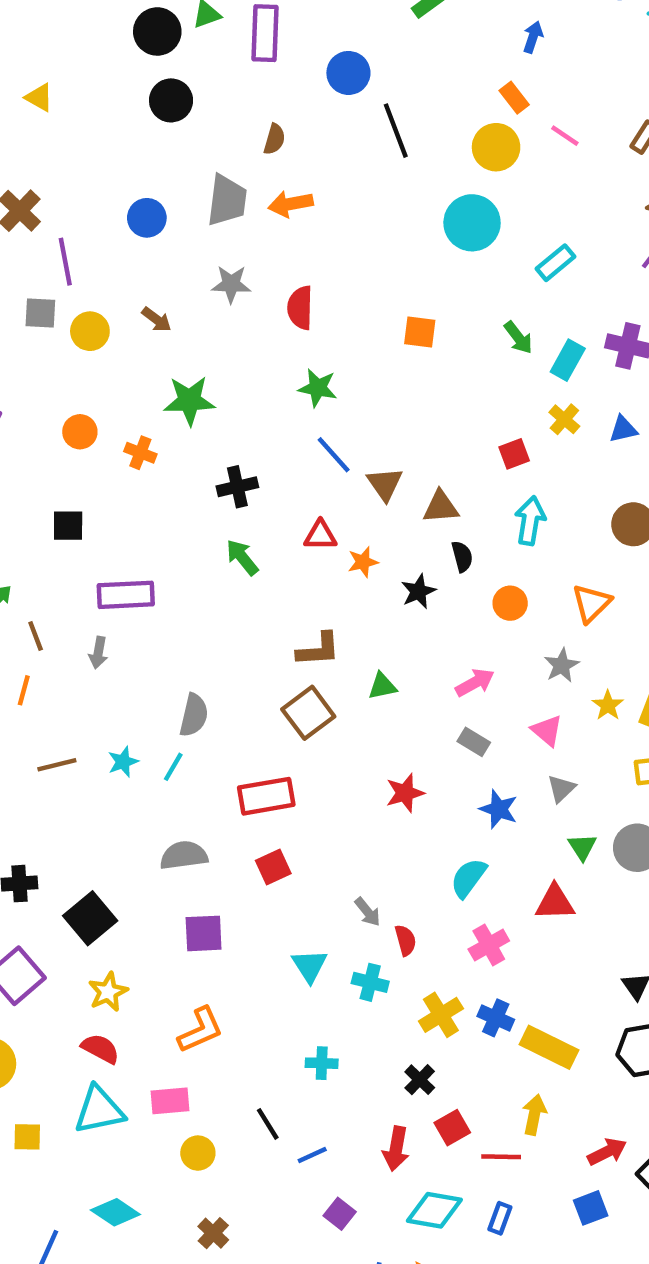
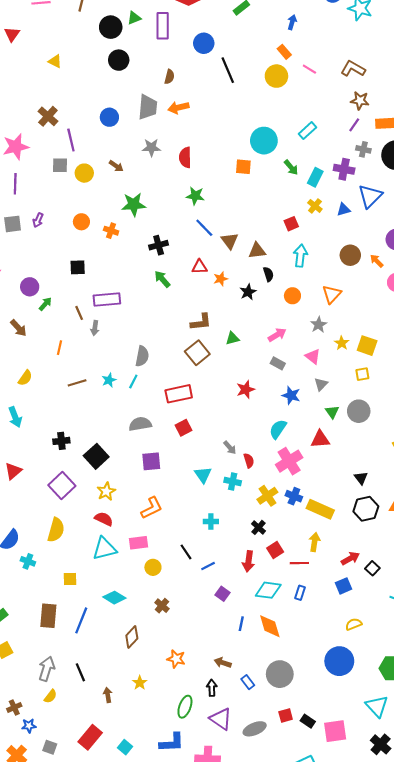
cyan circle: (472, 223) -> (264, 141), moved
brown line: (36, 636) -> (79, 313), moved
pink cross: (489, 945) -> (289, 461), size x1.4
yellow square: (27, 1137) -> (70, 579), moved

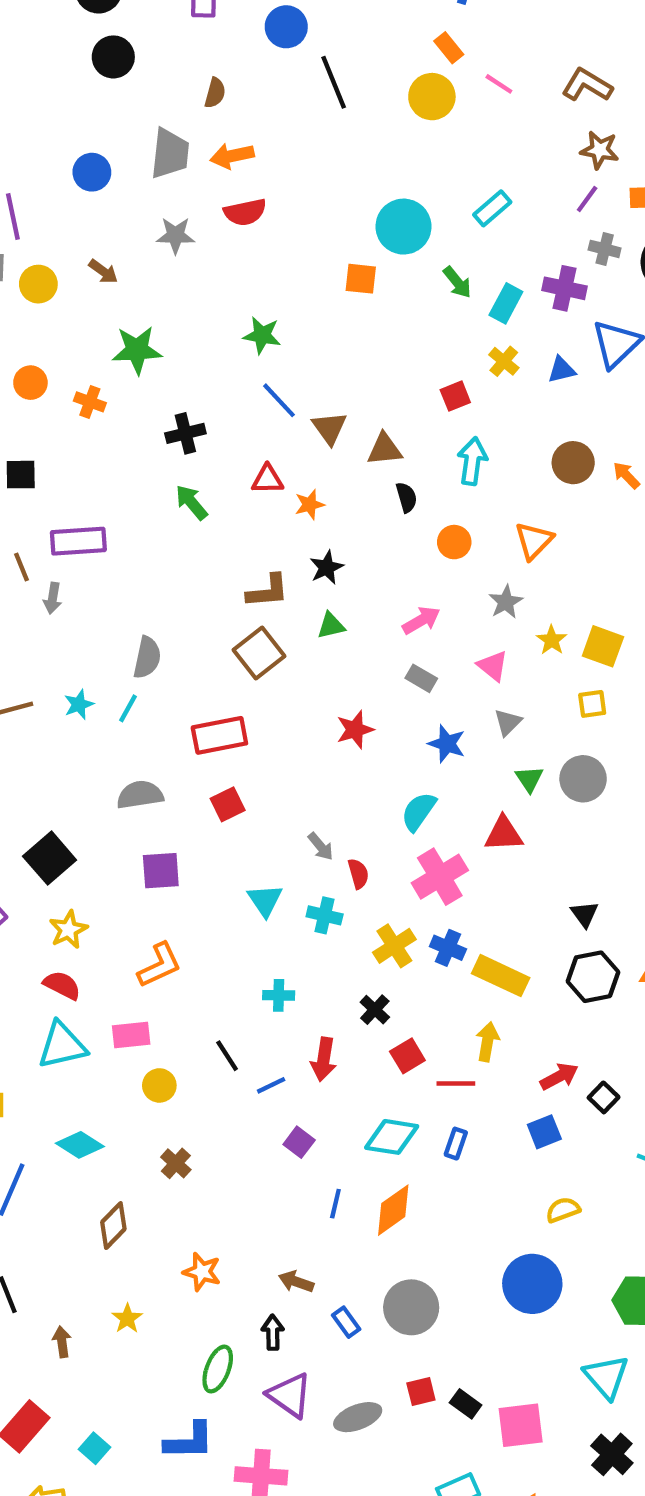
red semicircle: (185, 157) -> (245, 212), moved, turned -102
black star: (248, 292) -> (327, 567), moved
red arrow: (248, 561) -> (324, 1059), moved
orange diamond: (270, 626) -> (393, 1210), turned 70

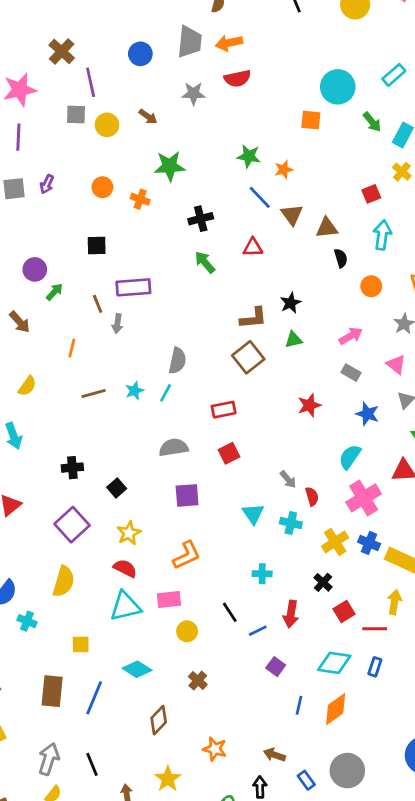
orange star: (310, 505) -> (284, 169), moved
red rectangle: (219, 735) -> (224, 410), size x0.7
black square: (50, 858) -> (117, 488), size x0.6
yellow star: (127, 1318) -> (168, 779), size x1.4

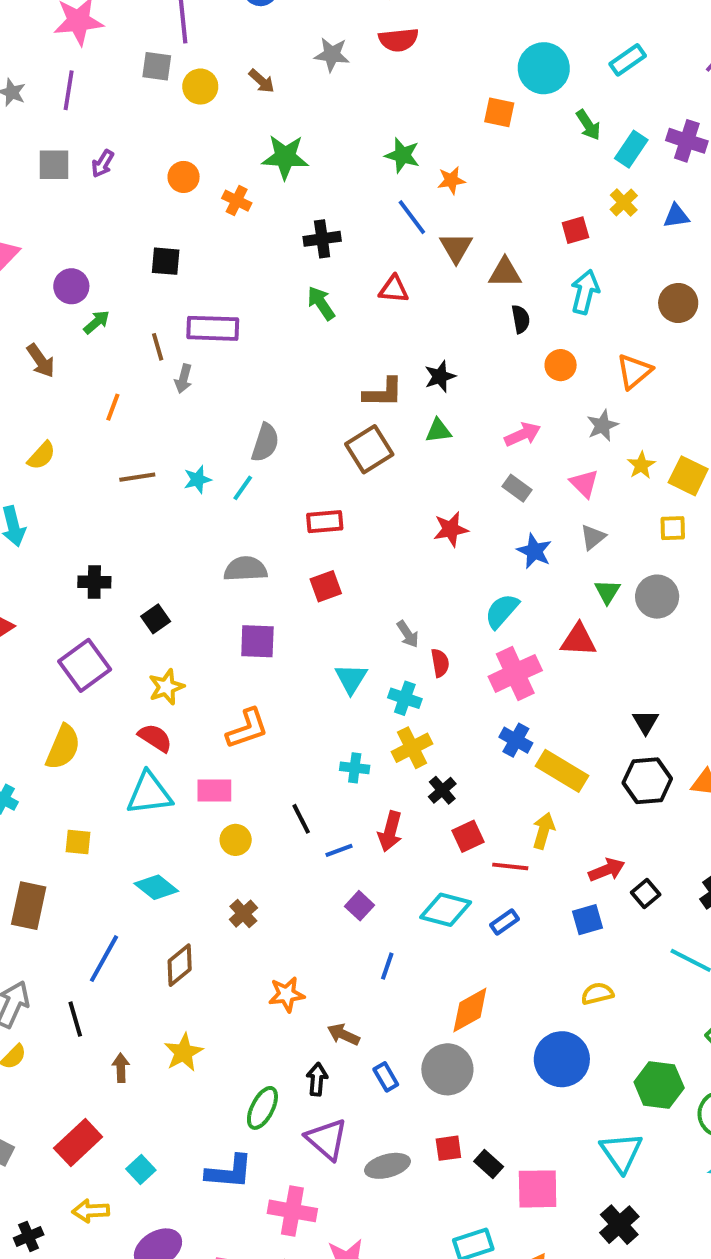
yellow cross: (335, 542) -> (412, 748), moved
blue rectangle: (375, 667) -> (504, 922), turned 30
blue line: (94, 698) -> (104, 959), moved
orange diamond: (336, 709) -> (470, 1010), moved
orange star: (215, 749) -> (287, 994), moved, turned -30

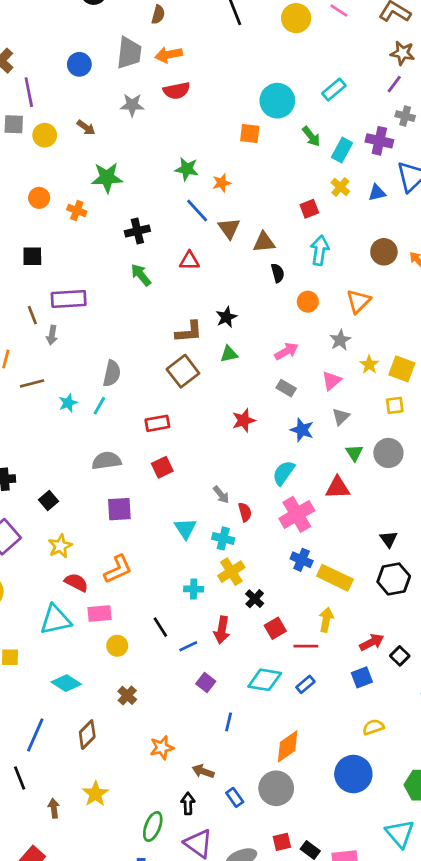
brown line: (137, 477) -> (32, 383), moved
pink triangle: (584, 483) -> (332, 381), turned 40
red semicircle: (155, 738) -> (76, 582), moved

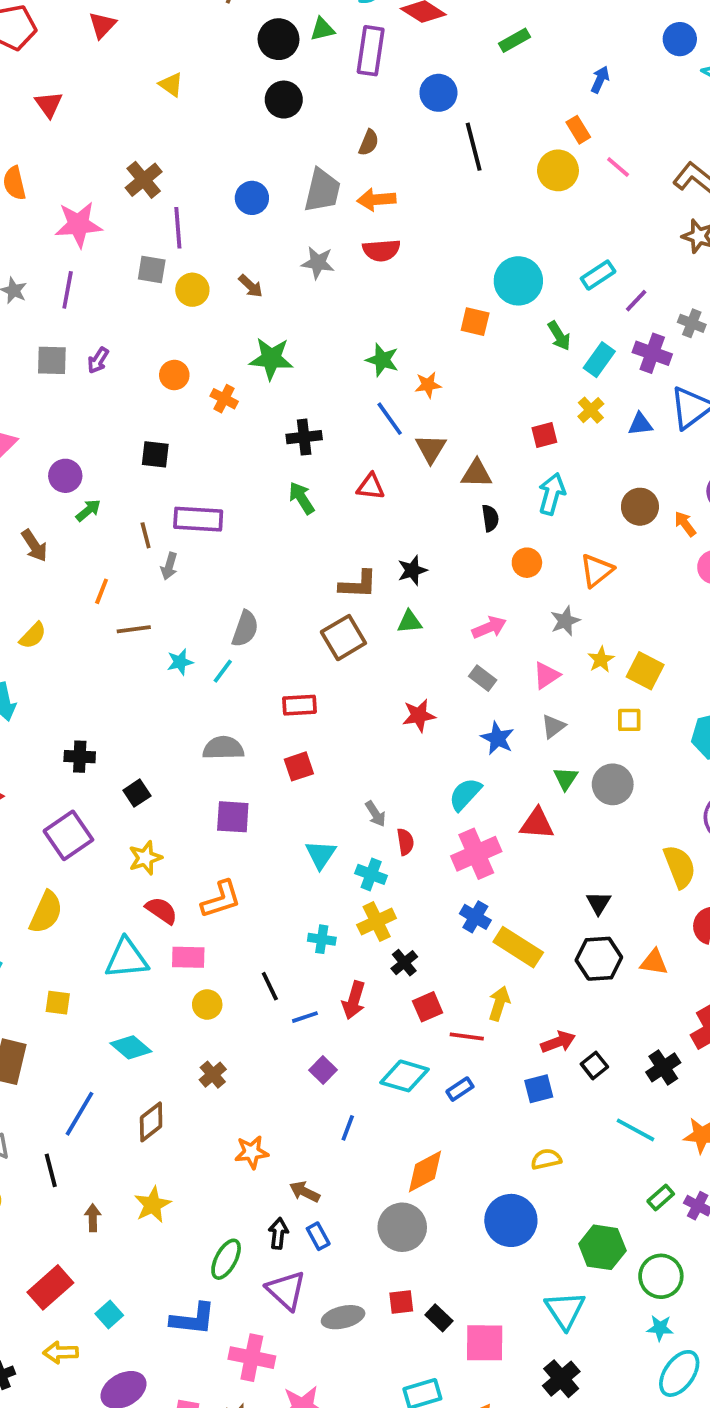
purple line: (394, 84) -> (636, 301), moved
blue rectangle: (235, 797) -> (318, 1236), moved

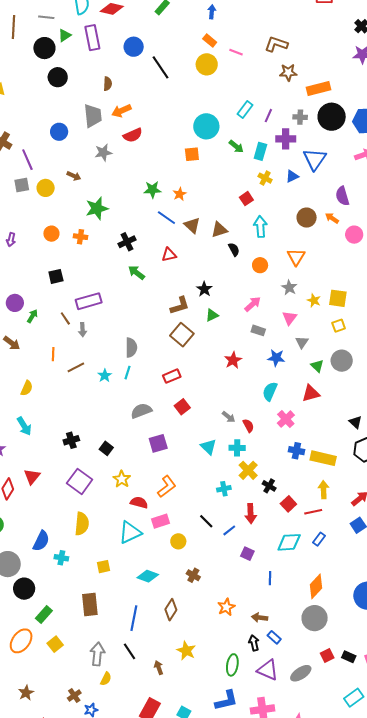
pink cross: (476, 854) -> (286, 419), size x0.7

